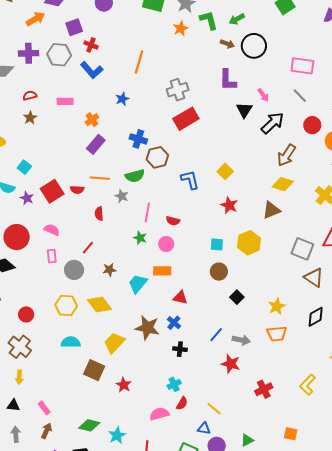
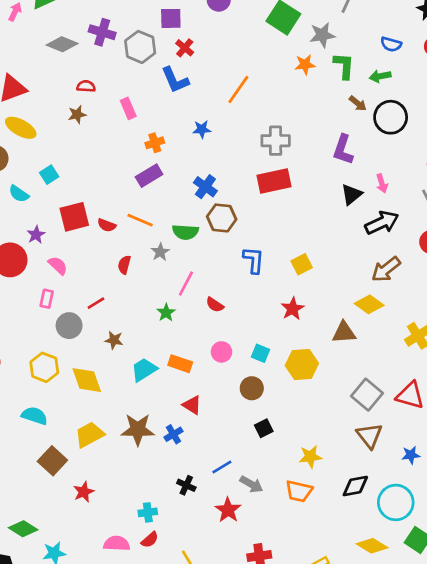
pink rectangle: (65, 101) -> (128, 108), turned 49
purple star: (27, 198) -> (36, 235), moved
pink circle: (166, 244) -> (221, 352), moved
brown star: (147, 328) -> (138, 429), turned -30
black cross: (180, 349) -> (186, 485), moved

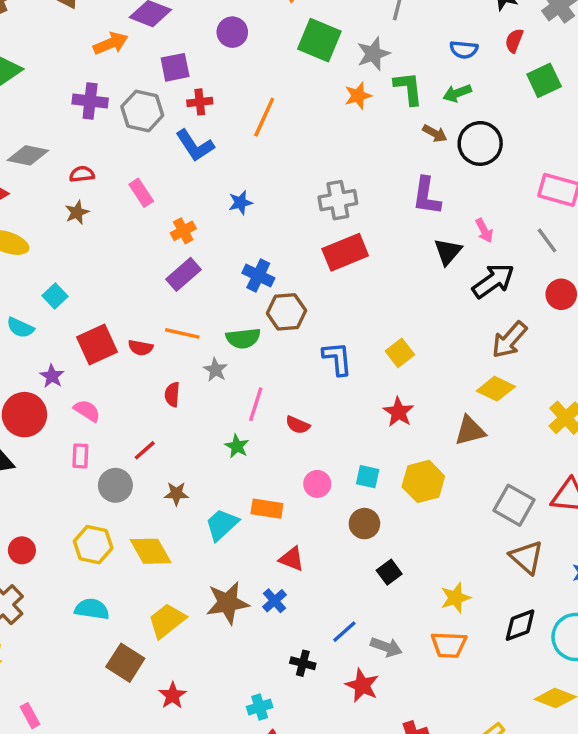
gray diamond: (62, 44) -> (28, 155), moved
red cross: (185, 48) -> (200, 102), turned -36
orange line: (238, 90) -> (264, 117), moved

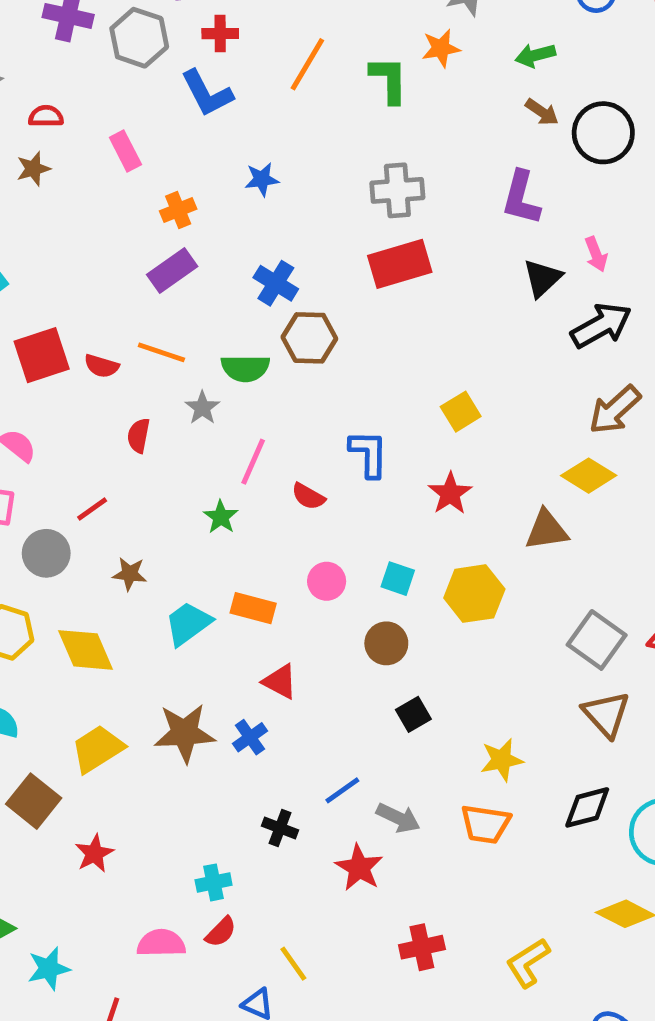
green L-shape: (408, 88) -> (389, 80), moved
green arrow: (457, 93) -> (535, 55), moved
blue L-shape: (337, 358) -> (369, 454), moved

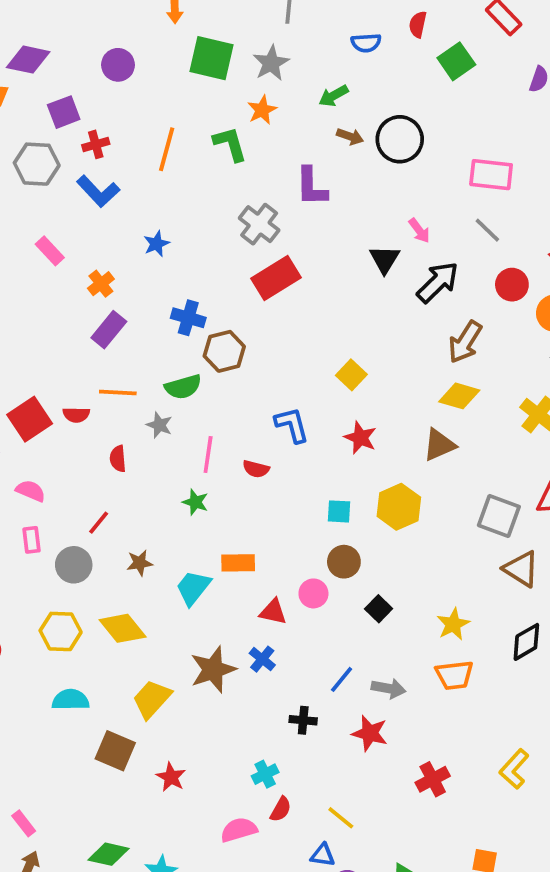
gray cross: (397, 190) -> (259, 224), turned -33
purple L-shape: (521, 198) -> (311, 187), moved
pink circle: (327, 581) -> (313, 593), moved

